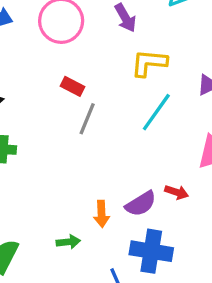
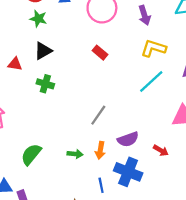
gray line: (87, 119) -> (98, 115), moved
red arrow: (177, 192) -> (161, 150), moved
orange arrow: (102, 214) -> (100, 150), moved

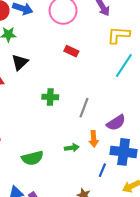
green cross: (45, 84) -> (50, 97), moved
green semicircle: (31, 154) -> (32, 158), turned -130
blue line: (101, 185) -> (102, 170), turned 48

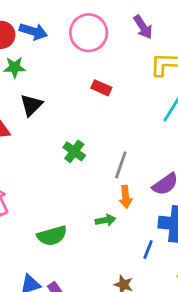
green cross: (50, 97) -> (74, 151), turned 35
orange arrow: (94, 139) -> (126, 197), moved

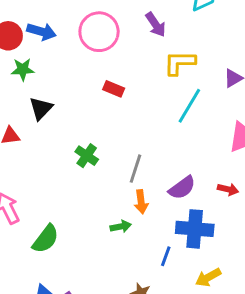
green semicircle: (52, 236) -> (46, 239), moved, turned -36

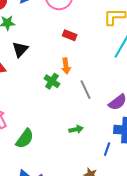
gray line: (135, 169) -> (85, 90), turned -42
orange arrow: (141, 202) -> (66, 66), moved

